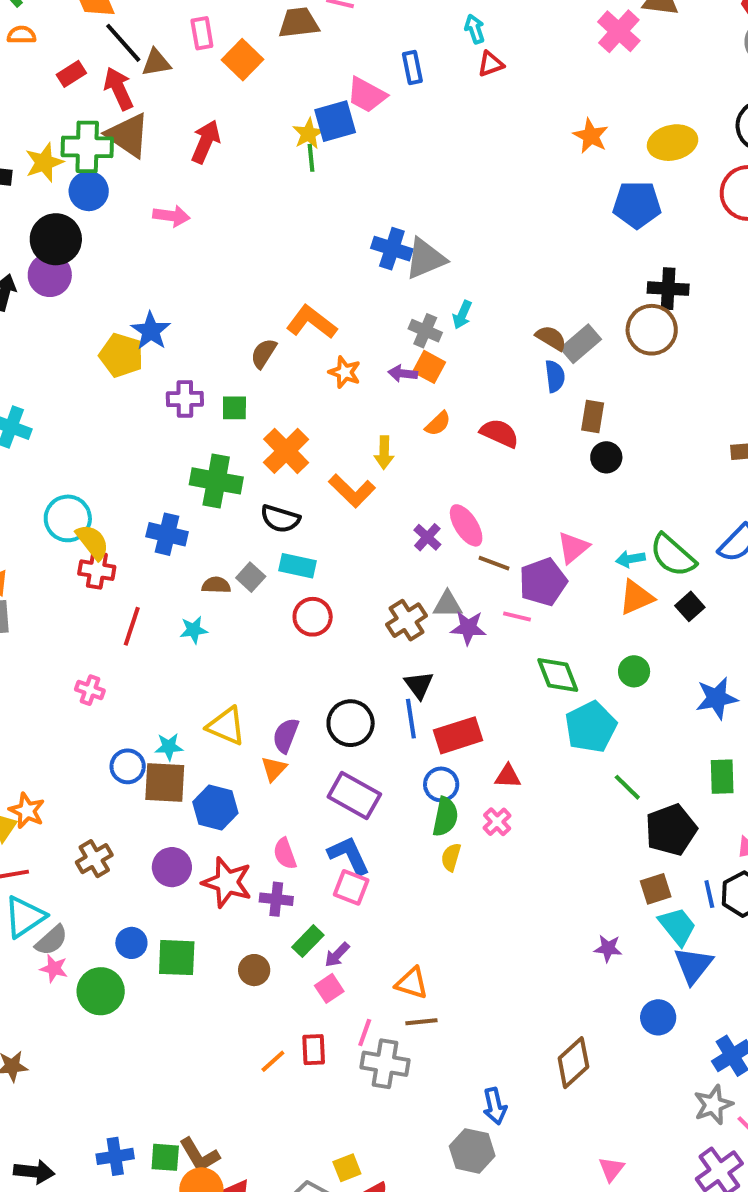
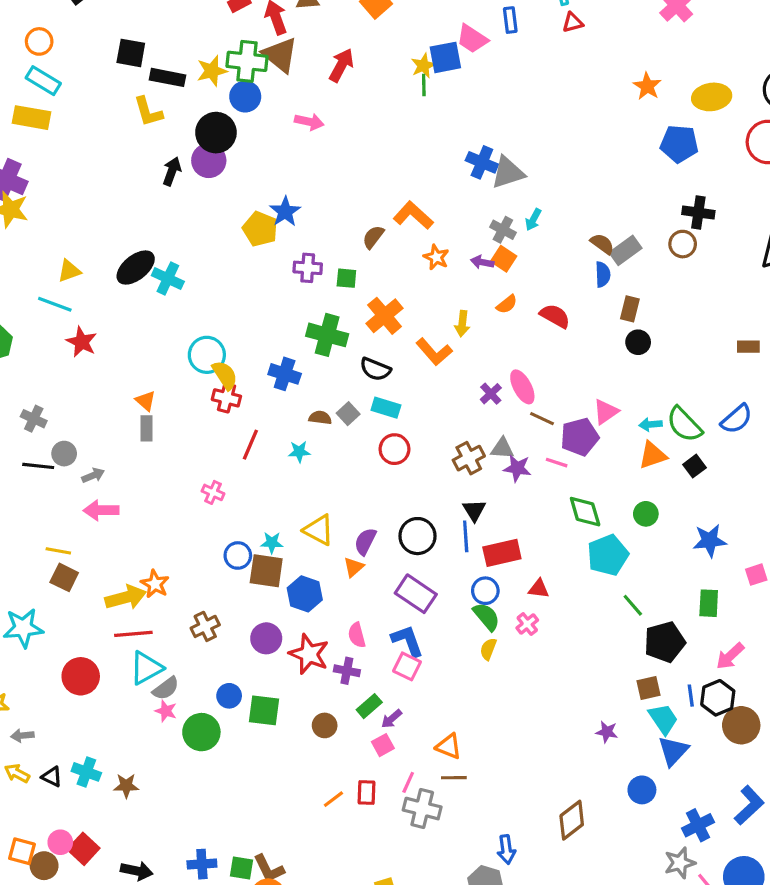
brown circle: (652, 330) -> (683, 244), size x0.7
green semicircle: (445, 817) -> (486, 617), turned -56

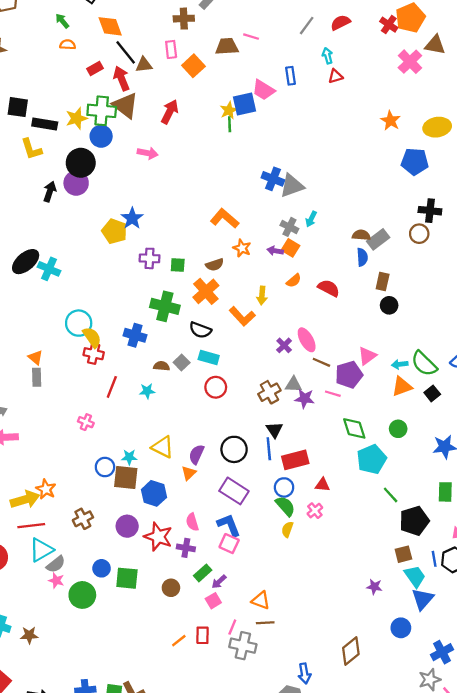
brown semicircle: (373, 237) -> (215, 265), moved, turned -144
brown semicircle: (602, 244) -> (361, 235), turned -30

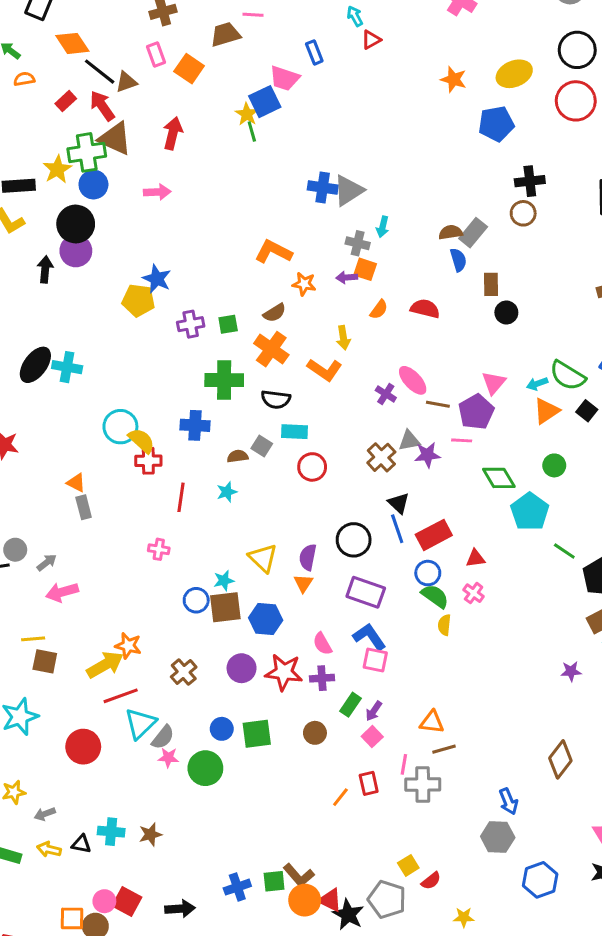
yellow triangle: (163, 447) -> (263, 558), turned 30

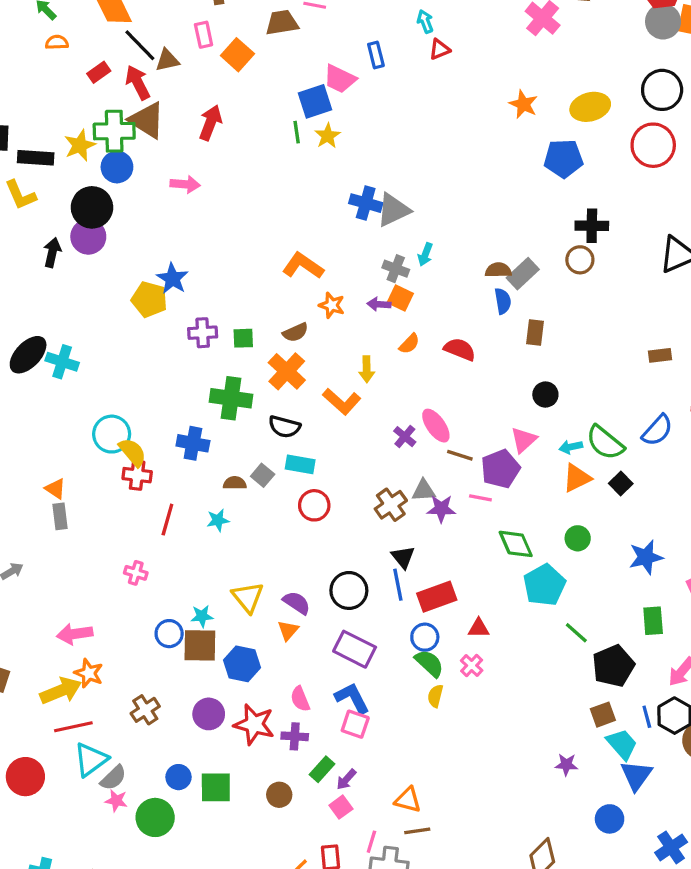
yellow star: (247, 114) -> (328, 136), moved
black circle: (506, 313) -> (545, 395), moved
purple semicircle: (308, 557) -> (297, 603), turned 105
pink arrow: (62, 592) -> (75, 634), moved

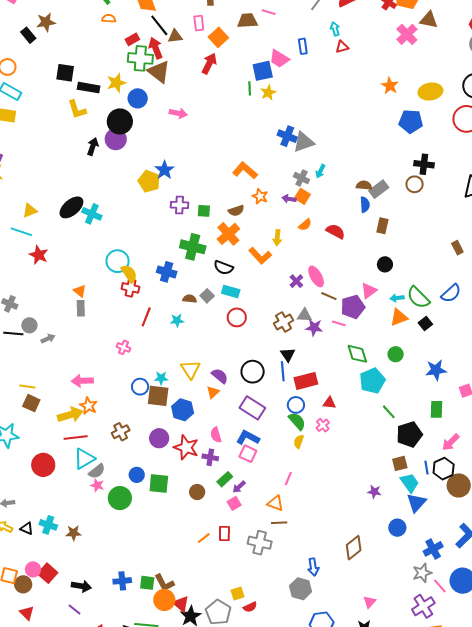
red arrow: (210, 123) -> (209, 64), moved
green cross: (114, 131) -> (140, 58), moved
brown rectangle: (660, 355) -> (457, 248), turned 64
blue L-shape: (352, 698) -> (248, 438), turned -40
pink line: (371, 842) -> (288, 479), moved

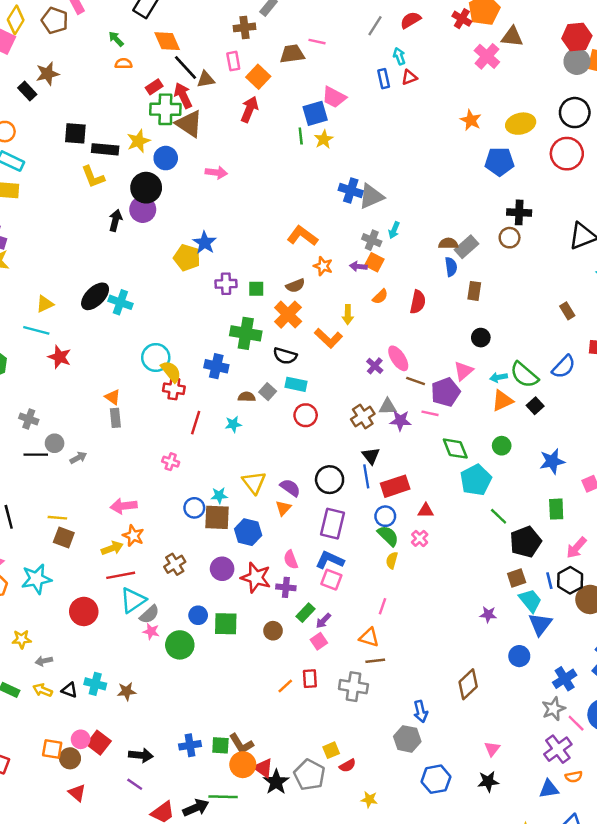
blue rectangle: (303, 46) -> (384, 79), moved
red semicircle: (335, 231) -> (418, 302), turned 78
purple rectangle: (252, 408) -> (333, 524), turned 75
yellow arrow: (70, 415) -> (112, 548), size x0.7

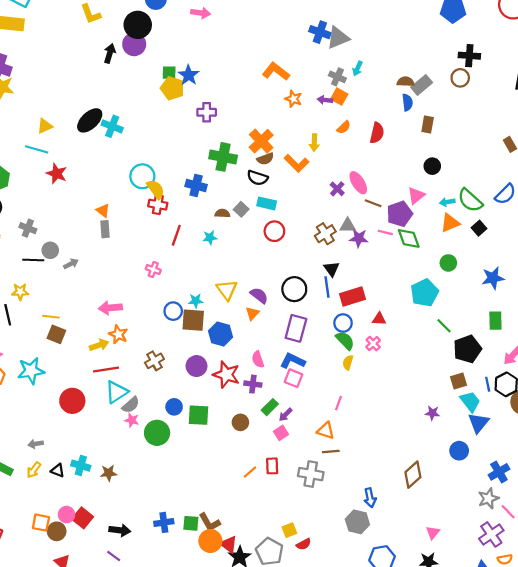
brown semicircle: (295, 286) -> (265, 159), moved
green square: (256, 289) -> (169, 73), moved
green diamond: (455, 449) -> (409, 238), moved
yellow star: (22, 639) -> (20, 292), moved
yellow arrow: (43, 690) -> (34, 470), turned -77

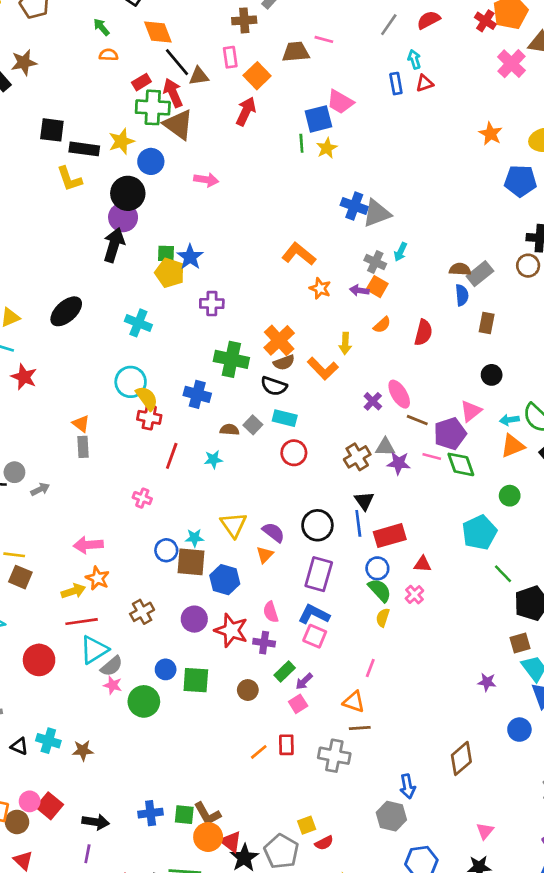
black arrow: (110, 53) -> (114, 245), moved, size x1.4
cyan cross: (112, 126) -> (138, 323), moved
purple line: (114, 556) -> (87, 854), turned 64

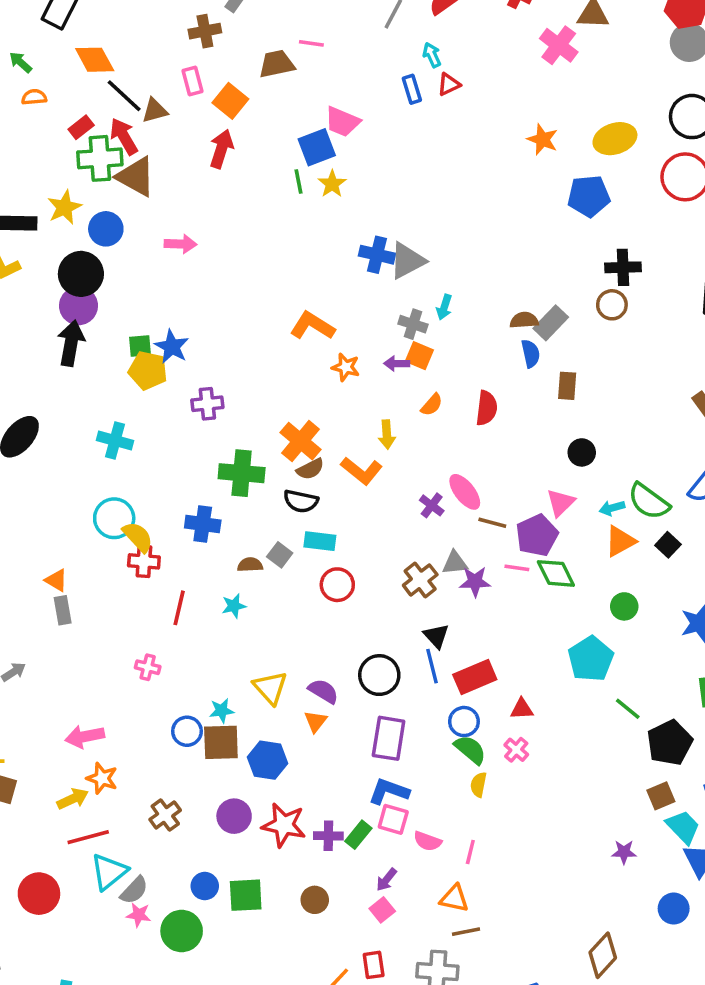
pink semicircle: (271, 612) -> (428, 841), moved, turned -45
green rectangle: (285, 671) -> (358, 835), moved

